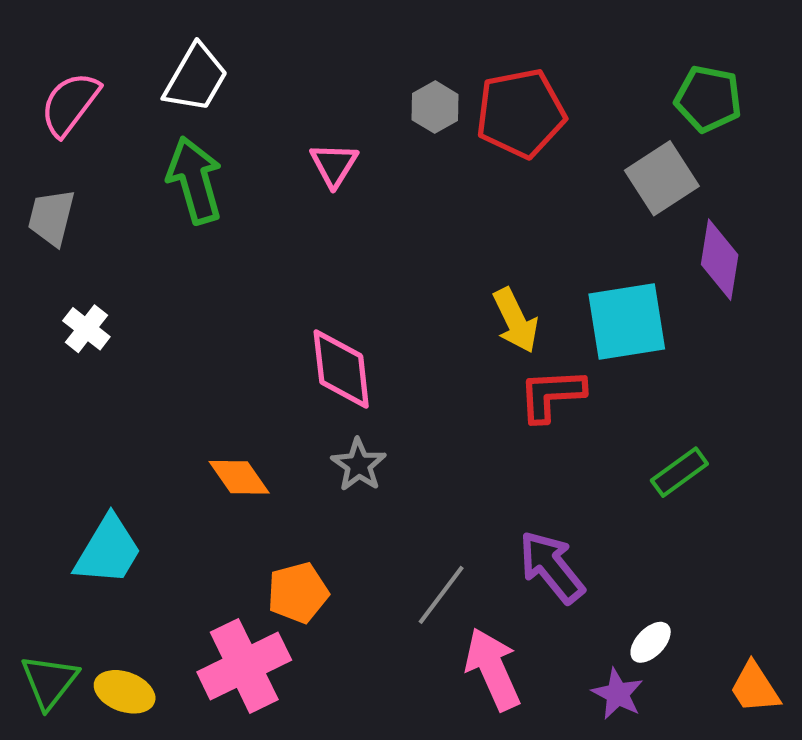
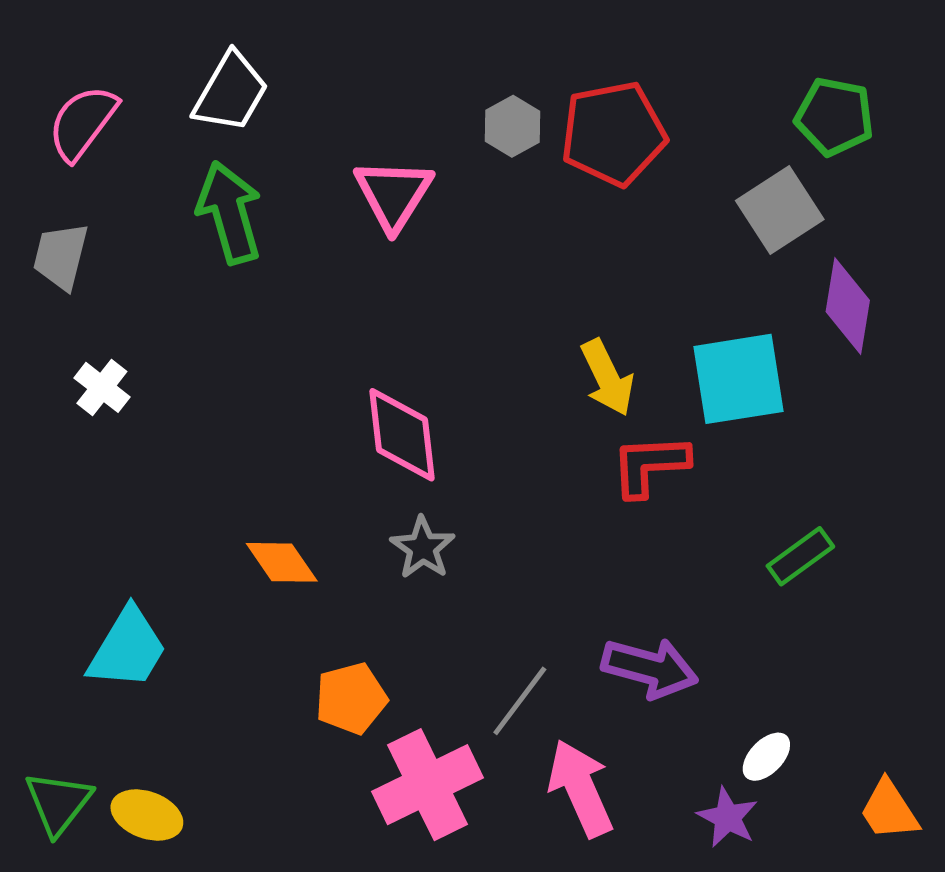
pink triangle: (334, 165) -> (393, 194), size x1.4
purple arrow: (552, 567) -> (650, 668), turned 144
pink cross: (244, 666) -> (428, 785), moved

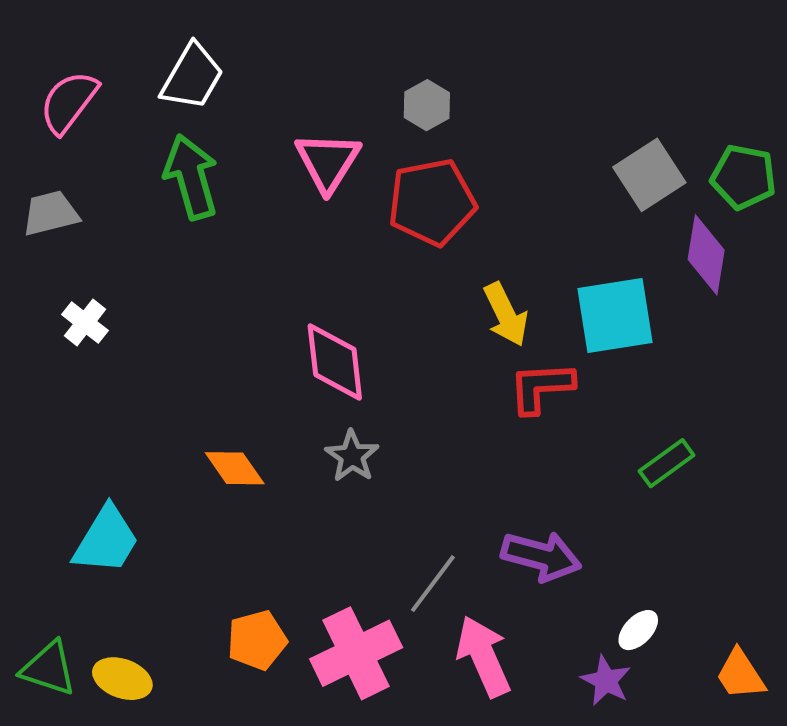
green pentagon: (834, 117) -> (743, 177), moved
red pentagon: (613, 134) -> (432, 202), moved
gray trapezoid: (61, 256) -> (51, 213), turned 62
orange pentagon: (351, 698) -> (257, 640), moved
green triangle: (58, 803) -> (49, 668), turned -50

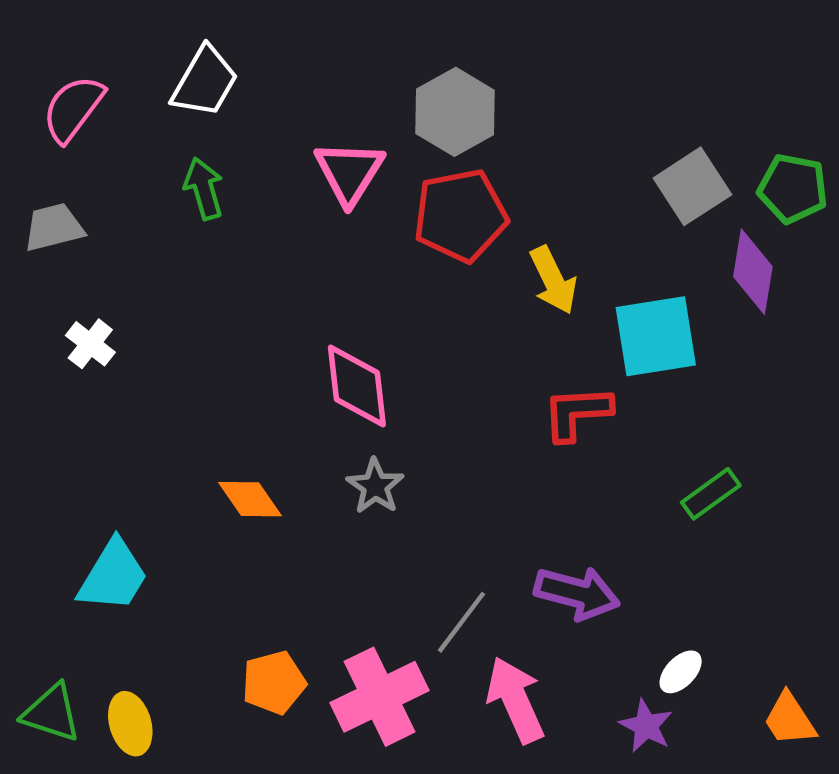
gray hexagon: (427, 105) -> (455, 112), size x1.6
green arrow: (191, 177) -> (204, 188), size x0.7
yellow arrow: (506, 314) -> (553, 280), moved
yellow ellipse: (122, 679) -> (130, 724), turned 54

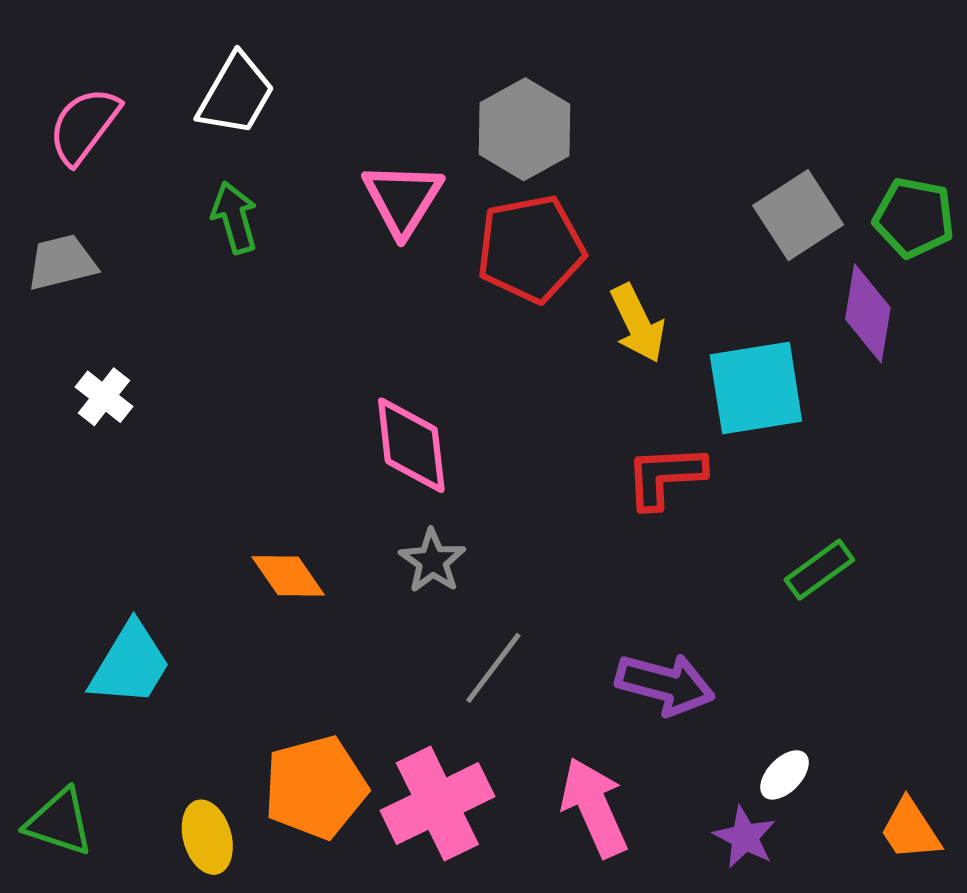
gray line: (462, 622) -> (493, 668), moved
orange pentagon: (274, 683) -> (315, 787), size x1.4
yellow ellipse: (130, 724) -> (207, 837), moved

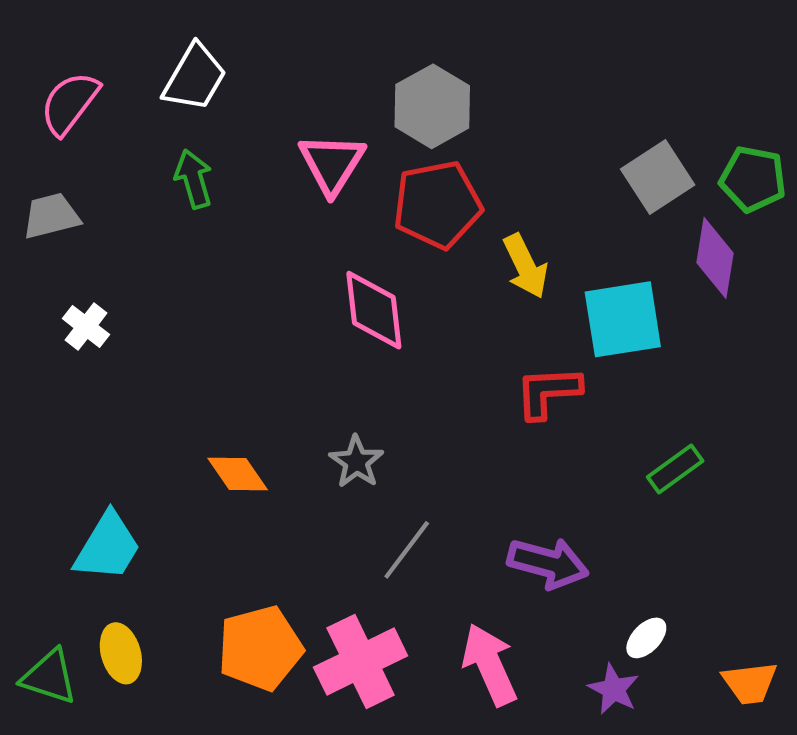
pink diamond: (411, 445) -> (374, 310), moved
orange trapezoid: (910, 830) -> (750, 683), turned -64
yellow ellipse: (207, 837) -> (121, 653), moved

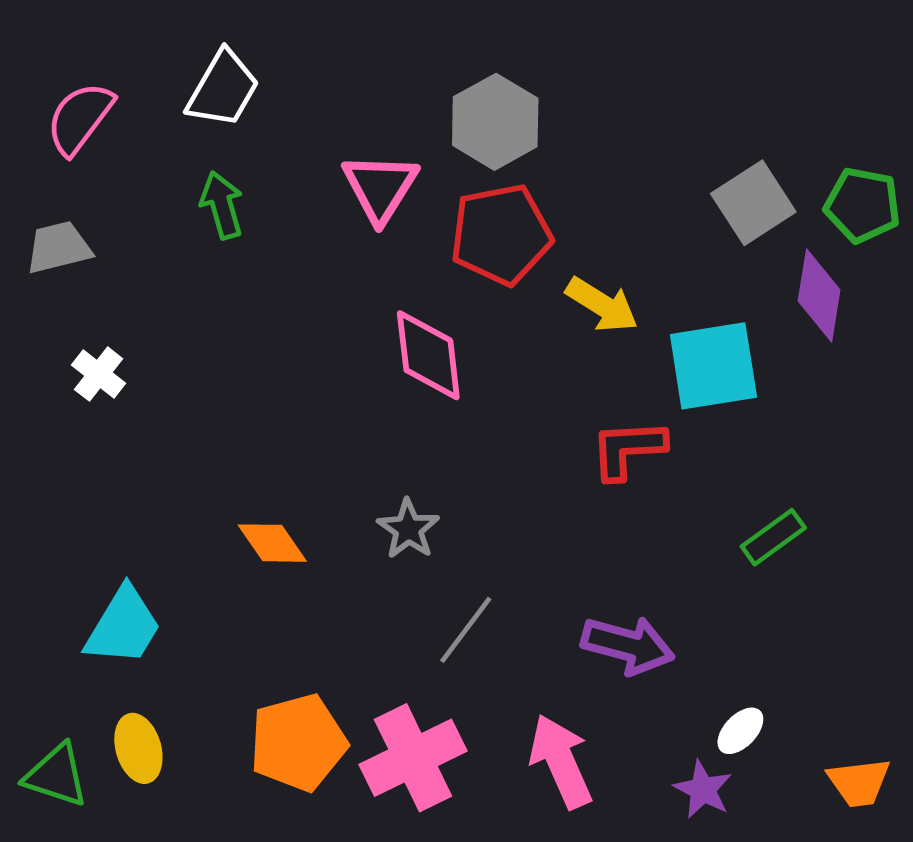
yellow arrow: (525, 266) -> (602, 305), turned -32

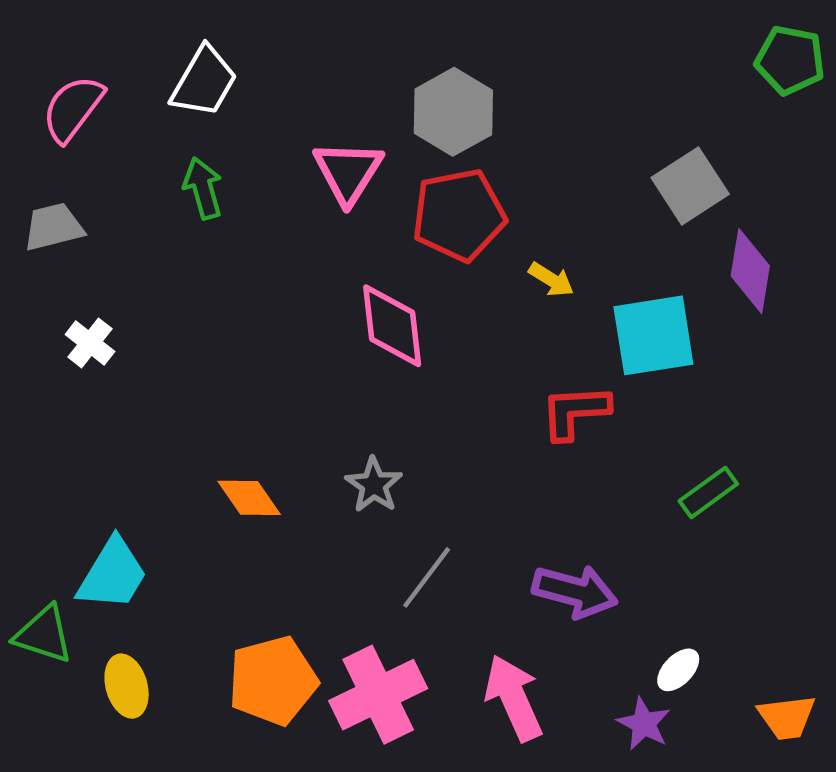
green pentagon: (862, 205) -> (790, 60), moved
yellow arrow: (602, 305) -> (551, 280), size x0.7
green triangle: (56, 775) -> (44, 634), moved

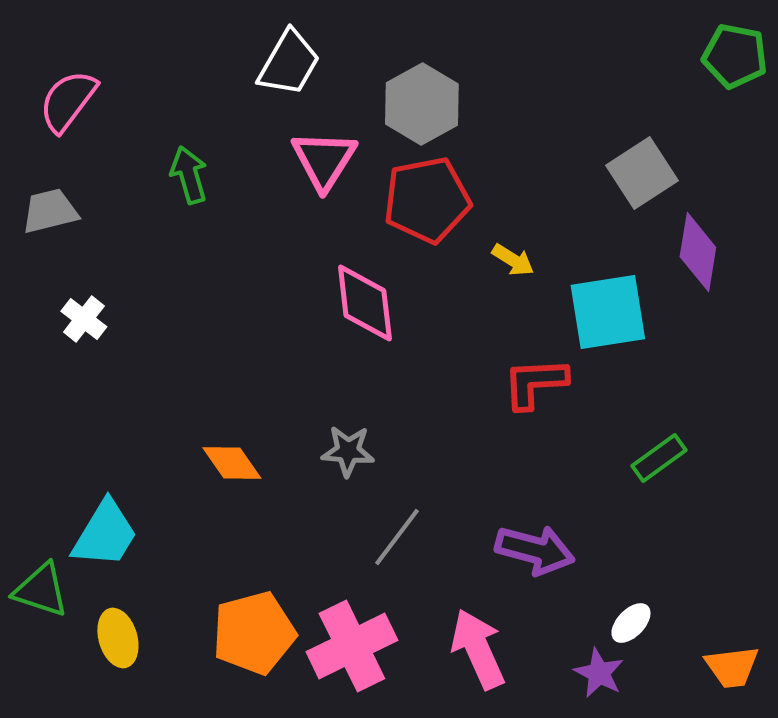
white trapezoid: (204, 82) -> (289, 63), moved
gray star: (374, 485) -> (348, 451), turned -30

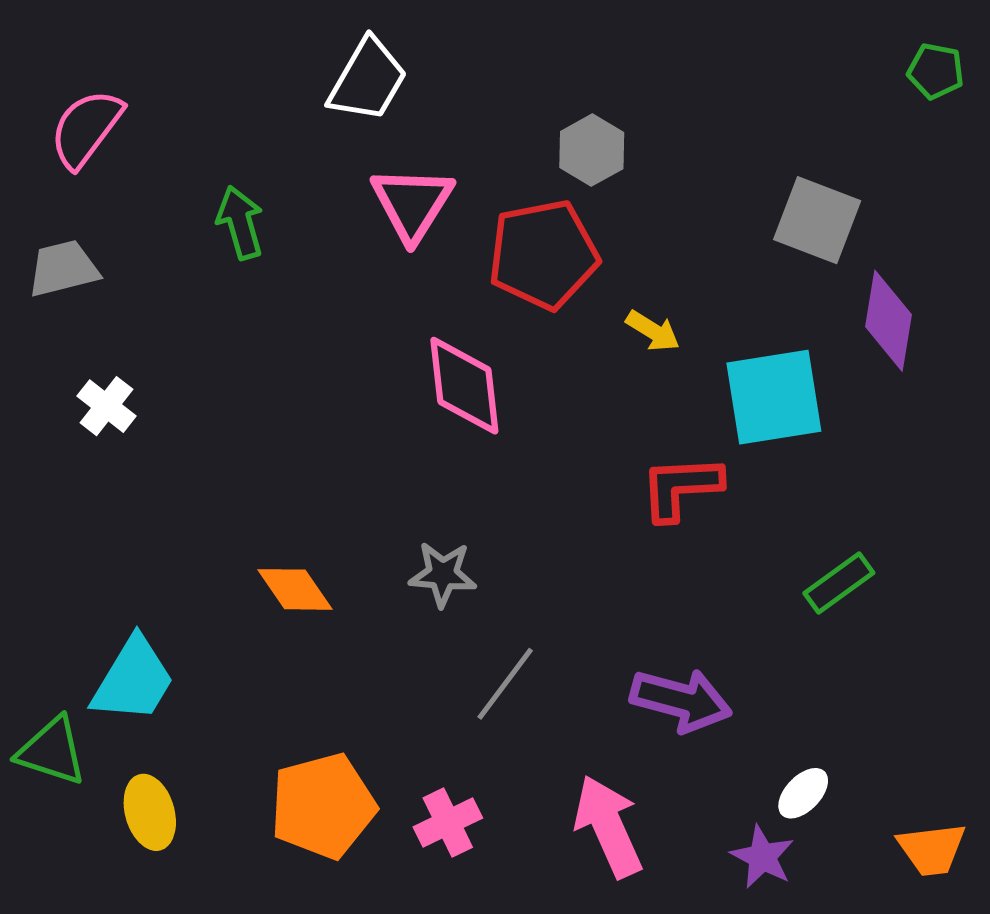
green pentagon: (735, 56) -> (936, 71), size x0.7
gray hexagon: (422, 104) -> (592, 150), moved, size x0.7
gray square: (642, 173) -> (817, 220), turned -36
pink cross: (352, 646) -> (448, 823), size x0.6

